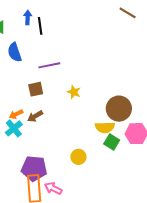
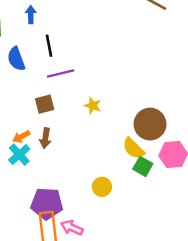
black line: (40, 26) -> (49, 46), moved
brown arrow: (35, 116) -> (45, 138), turned -49
yellow semicircle: (105, 127) -> (133, 148), turned 48

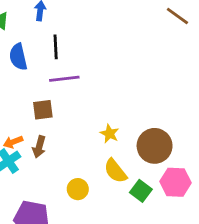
yellow star: (93, 106) -> (110, 134), moved
yellow semicircle: (133, 148) -> (115, 171), moved
yellow circle: (102, 187) -> (78, 189), moved

